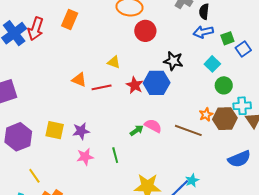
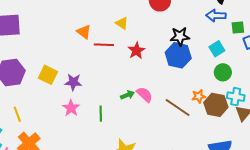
black star: (173, 61) -> (180, 36), turned -30
blue hexagon: (157, 83) -> (178, 55), moved
pink star: (85, 157) -> (71, 108), turned 30

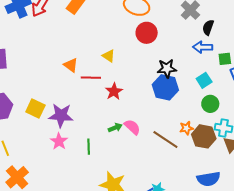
red star: (136, 51) -> (114, 91), moved
purple star: (73, 82) -> (61, 115), size x1.4

